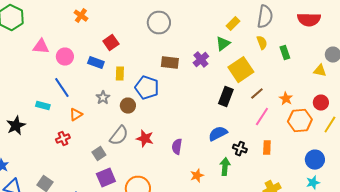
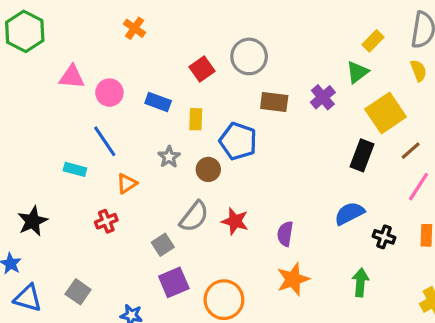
gray circle: (159, 23) -> (249, 56), moved
red square: (111, 43) -> (202, 69), moved
black star: (16, 126) -> (33, 221), moved
green arrow: (225, 167) -> (360, 282), moved
orange star: (197, 176) -> (293, 279), moved, size x1.5

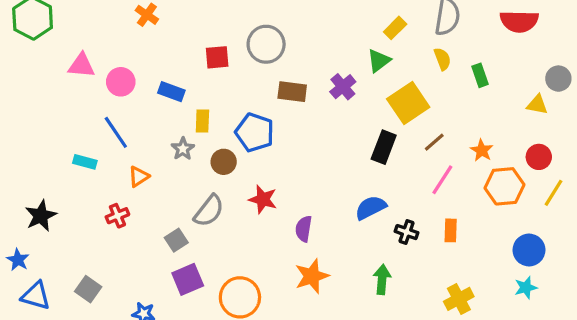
red square: (202, 69) -> (217, 57), turned 30
yellow rectangle: (196, 119) -> (202, 121), moved
red star: (235, 221) -> (263, 199), moved

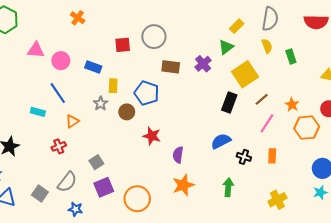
gray semicircle: (209, 211) -> (67, 182), moved

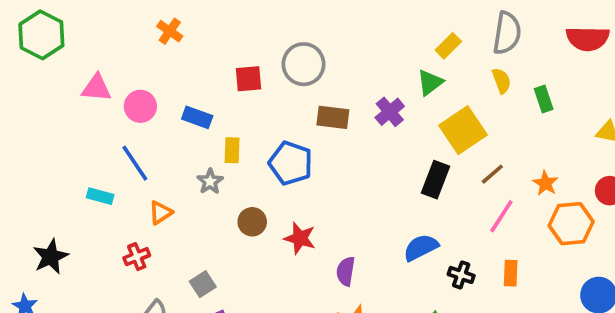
brown circle: (127, 112) -> (252, 222), moved

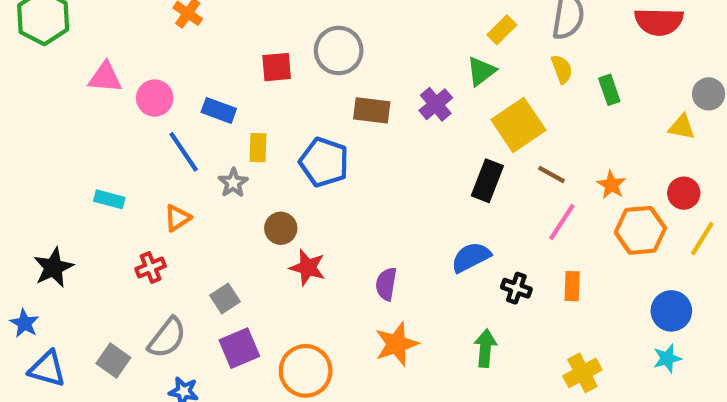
blue line: (135, 163) -> (184, 152), moved
brown line: (492, 174) -> (551, 175), turned 70
red star: (300, 238) -> (308, 268), moved

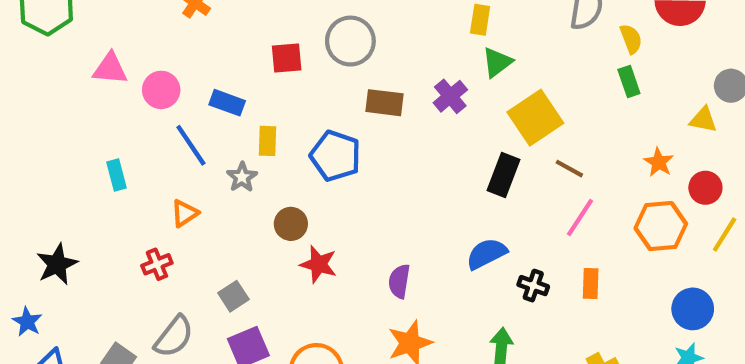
yellow rectangle: (502, 30) -> (480, 20), moved, turned -36
yellow semicircle: (562, 69) -> (631, 39), moved
orange star: (611, 185) -> (659, 162), moved
cyan rectangle: (109, 199) -> (117, 175), moved, turned 60

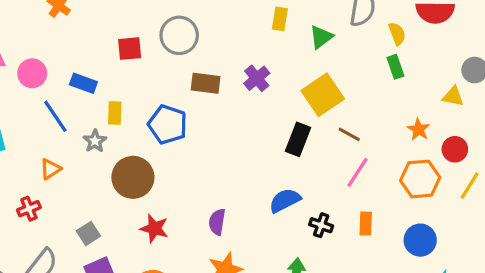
green triangle: (497, 62) -> (321, 37), moved
brown circle: (291, 224) -> (133, 177), size x1.6
red star: (318, 264) -> (154, 229), moved
blue circle: (693, 309) -> (420, 240), moved

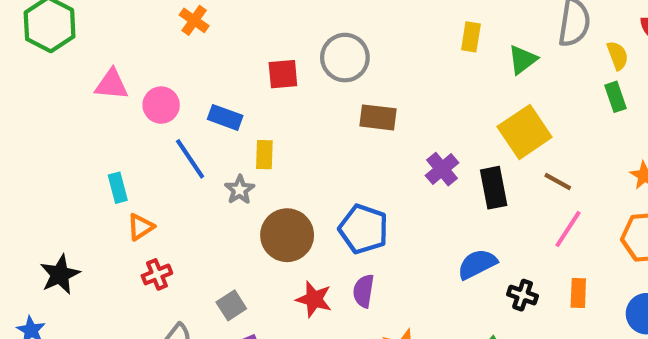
purple cross: (257, 78) -> (442, 169), moved
blue pentagon: (168, 124) -> (364, 229), moved
black rectangle: (298, 139) -> (494, 188), turned -32
orange triangle: (50, 169) -> (140, 227), moved
purple semicircle: (217, 222) -> (364, 291), moved

